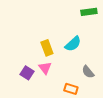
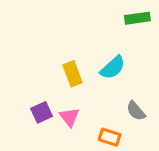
pink triangle: (45, 68) -> (69, 117), moved
purple square: (27, 73) -> (42, 112), turned 32

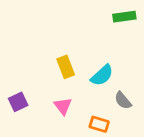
cyan semicircle: (113, 68) -> (102, 75), moved
purple square: (42, 112) -> (18, 102), moved

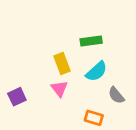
green rectangle: (124, 17) -> (91, 41), moved
pink triangle: (63, 106) -> (59, 89), moved

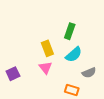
green rectangle: (91, 41) -> (70, 31), turned -63
gray semicircle: (116, 95) -> (89, 73), turned -72

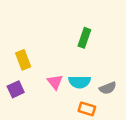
yellow rectangle: (47, 48) -> (23, 60), moved
cyan semicircle: (74, 54) -> (80, 82), moved, turned 42

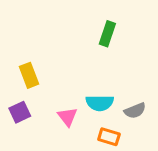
green rectangle: (84, 38) -> (107, 34), moved
pink triangle: (55, 82) -> (67, 117), moved

